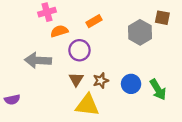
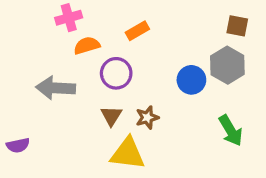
gray hexagon: (140, 32) -> (227, 65), moved
blue circle: (131, 84) -> (191, 80), moved

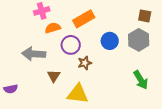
orange rectangle: (137, 31) -> (84, 19), size x1.5
blue circle: (191, 80) -> (110, 41), moved
brown triangle: (111, 116) -> (54, 76), moved
brown star: (147, 117) -> (85, 63), moved

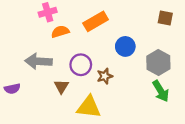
gray hexagon: (139, 40) -> (158, 62), moved
purple circle: (71, 45) -> (81, 65), moved
brown star: (85, 63) -> (105, 76), moved
purple semicircle: (11, 89) -> (12, 89), moved

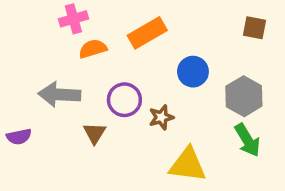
yellow triangle: (89, 107) -> (188, 165), moved

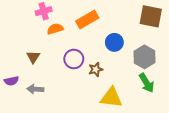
brown square: (254, 28) -> (151, 16), size x1.6
gray arrow: (59, 94) -> (35, 89), moved, size x0.7
brown triangle: (95, 133) -> (33, 57), moved

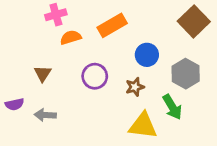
brown square: (151, 16) -> (194, 21), turned 35
brown star: (96, 69) -> (135, 87), moved
green arrow: (147, 83) -> (172, 107), moved

